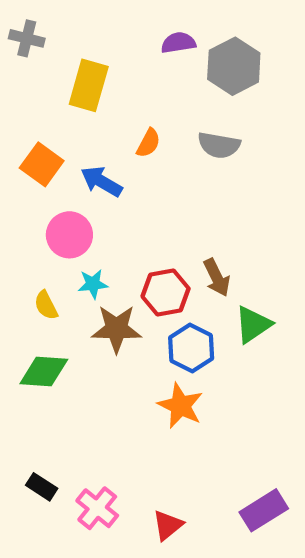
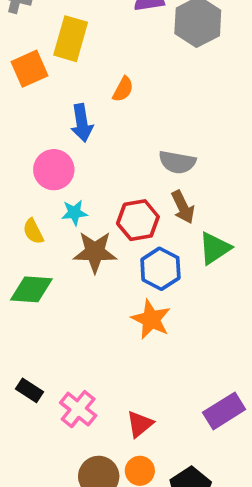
gray semicircle: (219, 145) -> (177, 162), moved
orange square: (42, 164) -> (29, 69), moved, turned 30
blue arrow: (101, 181) -> (82, 123), turned -129

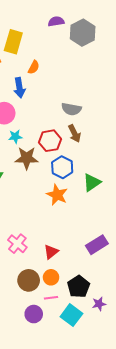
orange semicircle: (123, 89) -> (34, 67), moved
green triangle: (215, 248) -> (92, 183), moved

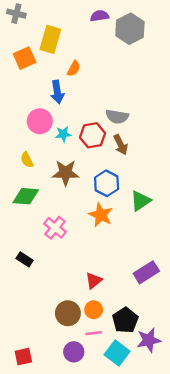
cyan star: (15, 137) -> (63, 134), moved
red hexagon: (50, 141) -> (92, 135), moved
pink cross: (17, 244) -> (55, 228), moved
purple star: (99, 304) -> (149, 340), size x1.5

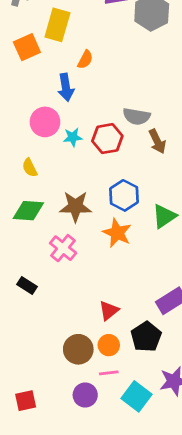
brown arrow: (121, 145) -> (157, 141), moved
brown star: (66, 173) -> (75, 206), moved
black pentagon: (125, 320) -> (146, 337), moved

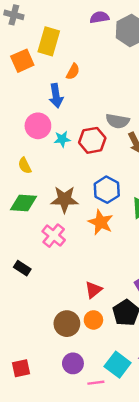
pink line: (109, 373) -> (96, 383), moved

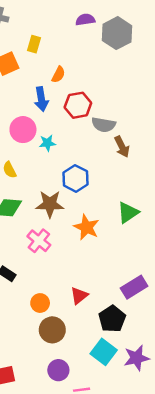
yellow rectangle: (49, 41) -> (34, 44), size x0.6
red hexagon: (92, 140) -> (78, 105), moved
blue hexagon: (107, 190) -> (75, 178), moved
orange circle: (93, 320) -> (40, 303), moved
cyan square: (118, 365) -> (104, 352), moved

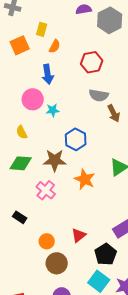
orange semicircle: (58, 75) -> (55, 46), moved
red hexagon: (78, 105) -> (92, 62), moved

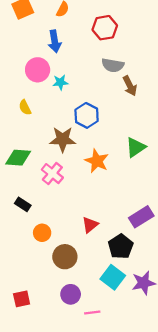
green diamond: (21, 163) -> (18, 158), moved
orange circle: (47, 241) -> (42, 233), moved

